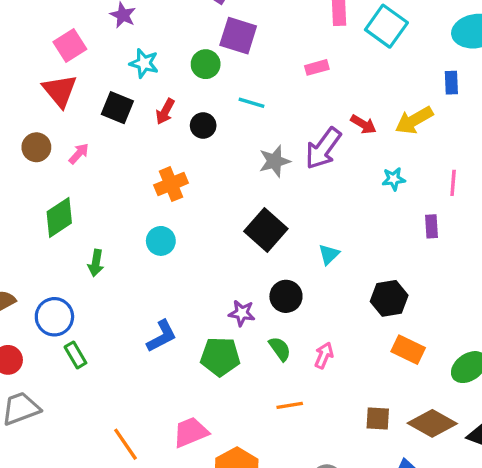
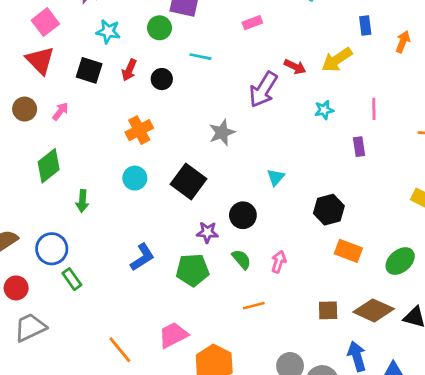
gray star: (275, 161) -> (222, 132), moved
black square: (266, 230) -> (188, 181), moved

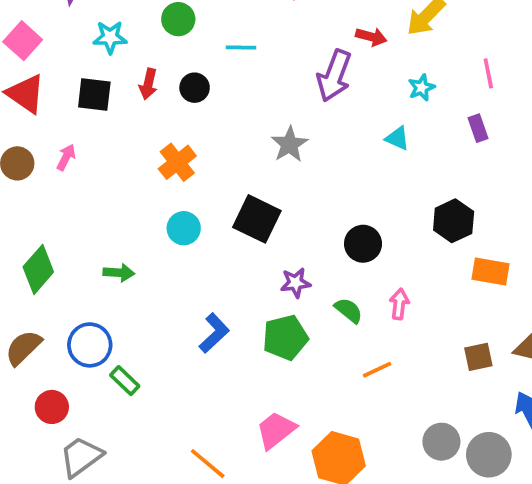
green diamond: (49, 166) -> (38, 269), moved
cyan triangle: (276, 177) -> (397, 138), moved, turned -36
green arrow: (82, 201) -> (119, 273), turned -80
black circle: (243, 215) -> (363, 244), moved

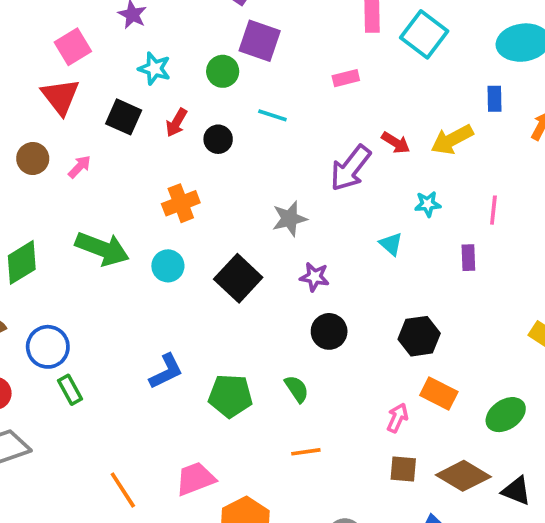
green arrow: (119, 273) -> (102, 249), moved, size x1.8
purple star: (295, 283) -> (315, 277), moved
pink arrow: (399, 304) -> (397, 418), moved

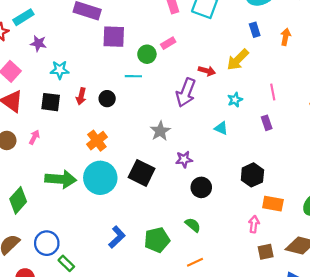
green circle: (223, 71) -> (147, 54), moved
cyan circle: (168, 266) -> (100, 178), size x1.8
orange line: (306, 452) -> (195, 262), moved

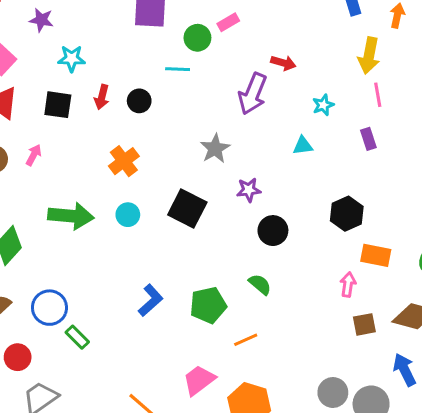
yellow arrow: (238, 60) -> (369, 56), moved, turned -35
cyan triangle: (221, 128) -> (303, 146), turned -32
cyan circle: (100, 178) -> (128, 215), size x0.5
orange line: (195, 262) -> (246, 340), moved

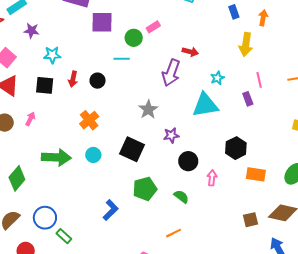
pink line: (378, 95) -> (259, 80), moved
cyan triangle: (303, 146) -> (205, 105), size x2.0
pink arrow: (348, 284) -> (212, 178), moved
green pentagon: (208, 305) -> (145, 189), moved

